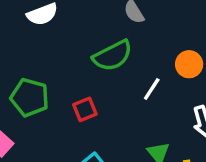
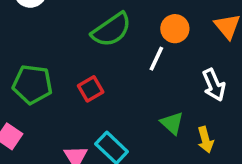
orange circle: (189, 64) -> (175, 29), moved

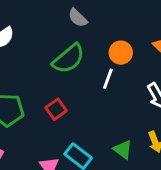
green triangle: (172, 123) -> (123, 150), moved

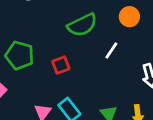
orange circle: (121, 53) -> (129, 17), moved

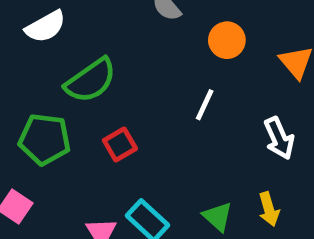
green semicircle: (82, 25) -> (91, 80), moved

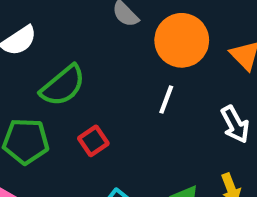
orange circle: (227, 40) -> (182, 40), size x1.6

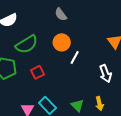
orange circle: (182, 40) -> (62, 42), moved, size x0.7

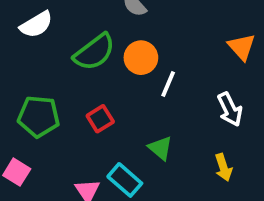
green semicircle: (27, 44) -> (94, 52), moved
green triangle: (77, 105) -> (160, 148), moved

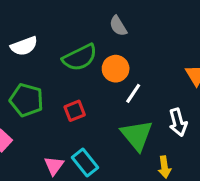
white semicircle: (36, 25) -> (24, 46), moved
green triangle: (160, 148) -> (137, 135), moved, size x1.6

